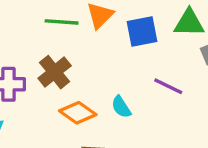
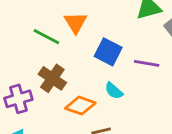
green line: (62, 22) -> (46, 37), turned 40
blue square: (142, 32) -> (108, 52), moved, turned -36

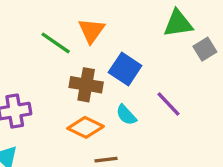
purple line: (147, 63) -> (169, 104), moved, turned 30
brown cross: (52, 78) -> (86, 85), moved, turned -32

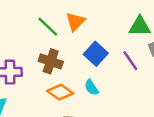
brown cross: (86, 85) -> (51, 61), moved
purple line: (169, 104) -> (130, 61), moved

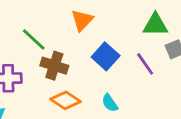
green line: (48, 27) -> (34, 39), moved
cyan semicircle: (91, 88) -> (110, 103), moved

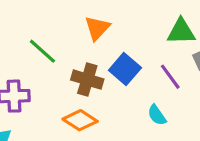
brown cross: (54, 66) -> (87, 80), moved
cyan semicircle: (110, 103) -> (157, 115), moved

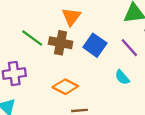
brown cross: (87, 80) -> (61, 43), moved

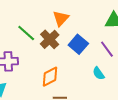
brown cross: (61, 43) -> (50, 39), turned 30
orange diamond: (65, 87) -> (50, 77), turned -60

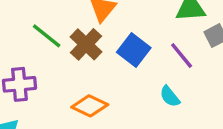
orange diamond: (50, 77) -> (90, 106), turned 55

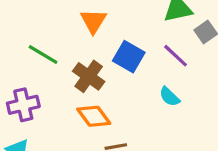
brown cross: (86, 44) -> (89, 76), moved
orange diamond: (90, 106) -> (94, 116), turned 36

